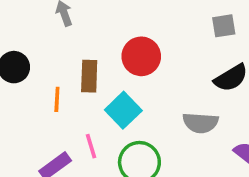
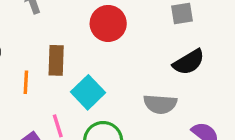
red circle: (141, 56) -> (108, 23), moved

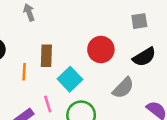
red circle: (108, 23) -> (101, 50), moved
gray semicircle: (160, 104) -> (123, 88), turned -50

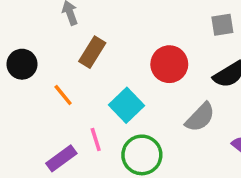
brown rectangle: (46, 56) -> (92, 52), moved, turned 30
orange line: (24, 72) -> (63, 95), turned -42

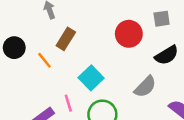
red circle: (169, 64) -> (129, 34), moved
orange line: (63, 95) -> (44, 60), moved

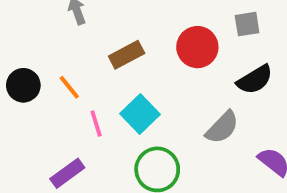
brown rectangle: (66, 39) -> (127, 55), moved, turned 30
black circle: (14, 48) -> (23, 85), moved
pink line: (68, 103) -> (96, 124), moved

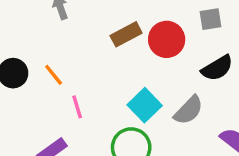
brown rectangle: (127, 55) -> (126, 34), moved
cyan square: (140, 114) -> (145, 105), moved

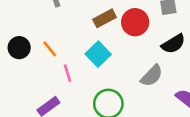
cyan square: (145, 105) -> (98, 54), moved

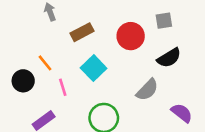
brown rectangle: (105, 18) -> (82, 32), moved
black circle: (19, 48) -> (23, 81), moved

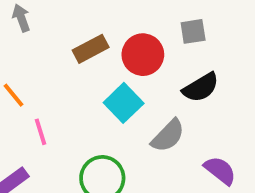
brown rectangle: (82, 32) -> (91, 49), moved
cyan square: (94, 68) -> (124, 103), moved

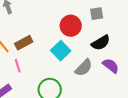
brown rectangle: (91, 49) -> (24, 43), moved
purple semicircle: (220, 170) -> (111, 66), moved

